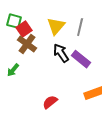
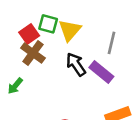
green square: (14, 21) -> (48, 24), moved
gray line: (80, 27) -> (111, 43), moved

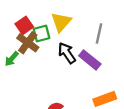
green square: (48, 24) -> (42, 33), moved, turned -30
green arrow: (15, 86) -> (12, 59), moved

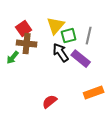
green square: (42, 33) -> (69, 36), moved
brown cross: (28, 43) -> (27, 44), turned -30

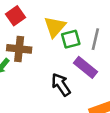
red square: (24, 29) -> (15, 16), moved
black arrow: (61, 53) -> (61, 85), moved

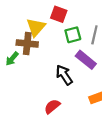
red square: (15, 16) -> (59, 14), moved, turned -35
yellow triangle: (55, 27) -> (36, 27), moved

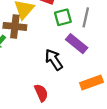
red semicircle: (52, 106) -> (41, 93), turned 105

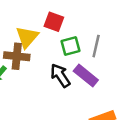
black arrow: (54, 60) -> (60, 75), moved

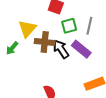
yellow triangle: (27, 37) -> (27, 29), moved
brown cross: (17, 56) -> (45, 42), moved

